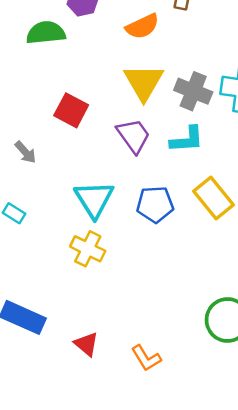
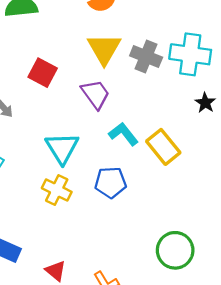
cyan L-shape: (187, 140) -> (123, 134), moved, turned -124
blue pentagon: (155, 204) -> (111, 182), moved

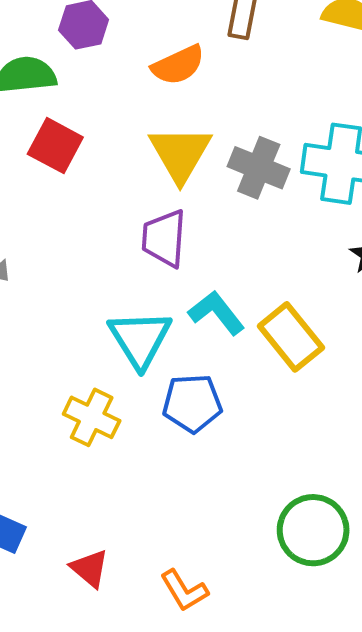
red square: (43, 73) -> (55, 146), moved
purple trapezoid: (95, 94) -> (164, 238), turned -140
cyan triangle: (62, 148) -> (140, 339), moved

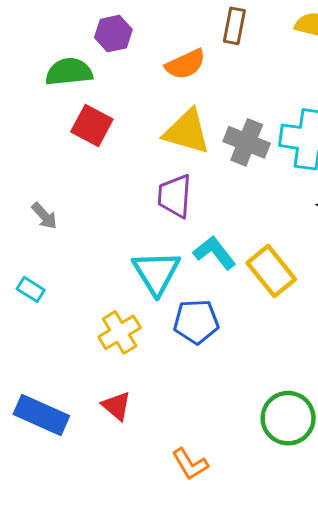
yellow triangle: (180, 154) -> (187, 132), turned -44
yellow cross: (92, 417) -> (120, 332), turned 33
red triangle: (90, 568) -> (116, 406), moved

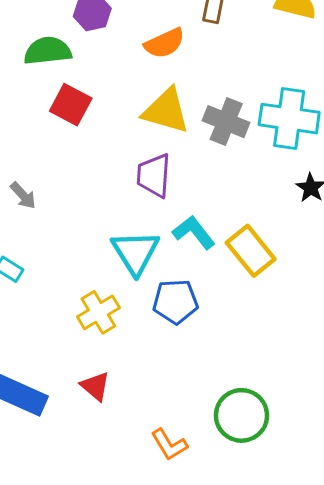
green circle: (288, 418) -> (241, 415), moved

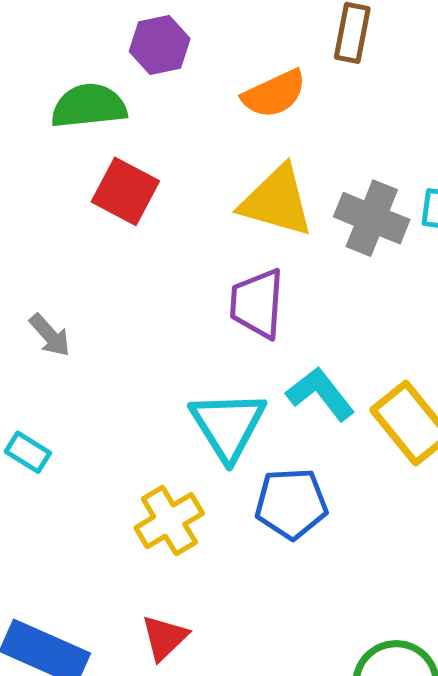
red triangle: (95, 386) -> (164, 638), turned 36

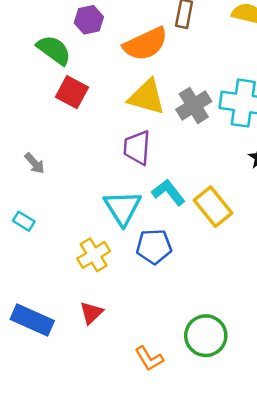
orange semicircle: (274, 94) -> (145, 44), size x1.4
green semicircle: (89, 106) -> (54, 50), turned 42
gray cross: (372, 218) -> (194, 105), turned 36

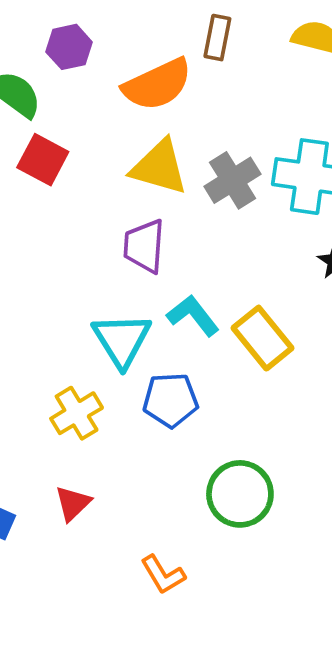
green circle: (206, 336) -> (240, 494), moved

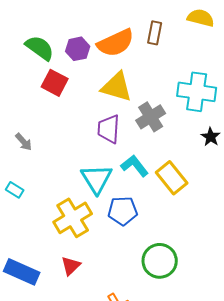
brown rectangle: (217, 38) -> (155, 33), moved
purple hexagon: (69, 47) -> (78, 49), moved
gray cross: (232, 180) -> (151, 117), moved
yellow cross: (77, 413) -> (73, 218), size x1.4

